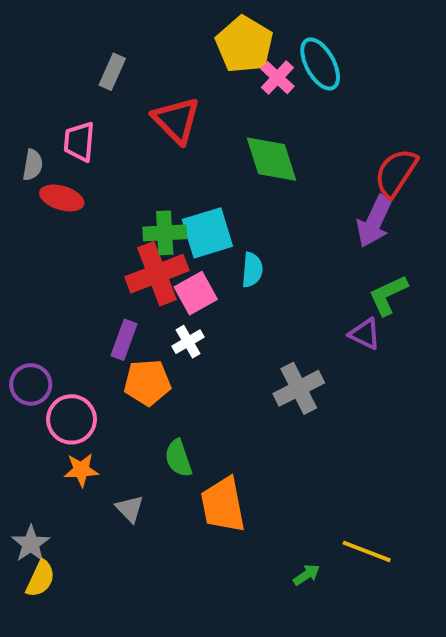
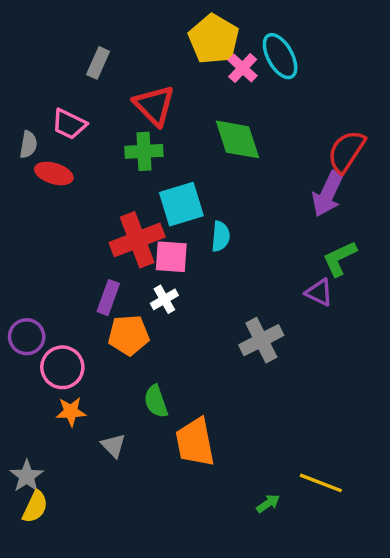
pink trapezoid: (79, 142) -> (69, 124), turned -69
green cross: (165, 233) -> (144, 151), moved
pink square: (196, 293) -> (171, 257), turned 33

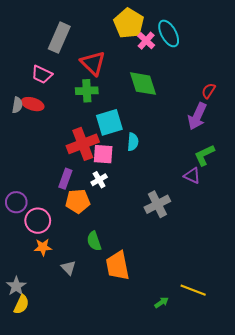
gray rectangle: (98, 63) -> (59, 38), size x1.6
gray semicircle: (28, 145) -> (17, 105), moved
red semicircle: (346, 151) -> (209, 91), size x0.6

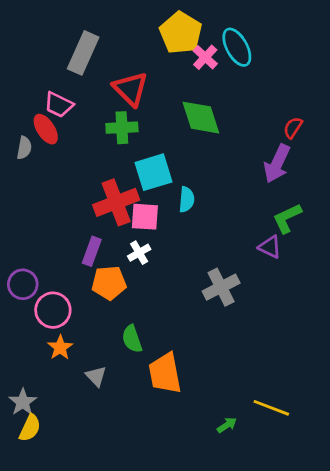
red ellipse: (33, 104) -> (46, 129), moved, turned 40
orange star: (43, 247) -> (60, 347), turned -30

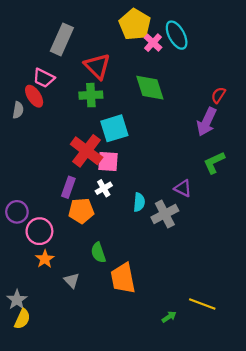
cyan semicircle: (187, 199) -> (139, 202), moved
red cross: (116, 202) -> (87, 151), turned -32
purple triangle: (270, 247) -> (183, 188), moved

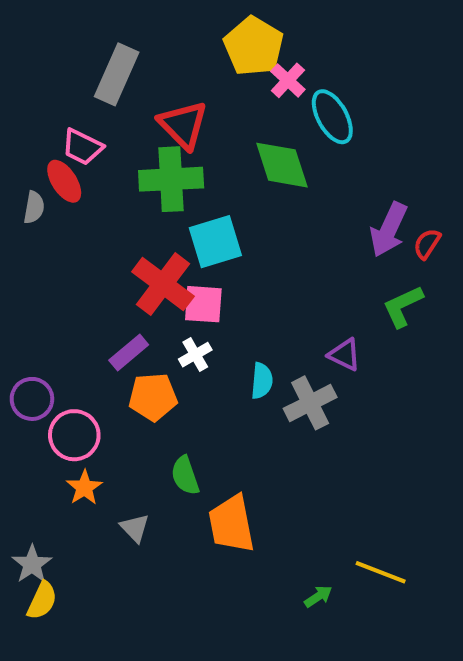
cyan ellipse: (177, 35) -> (332, 117), moved
green cross: (91, 95) -> (171, 179), size x1.4
red semicircle: (218, 95) -> (427, 244), moved
purple rectangle: (68, 187) -> (129, 353), turned 30

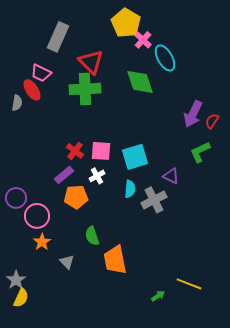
cyan square: (215, 242) -> (135, 157), moved
red cross: (163, 284) -> (75, 151), moved, size x0.6

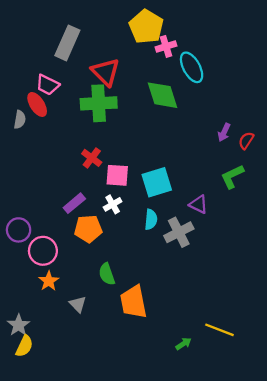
pink cross: (143, 40) -> (166, 46), turned 30
purple arrow: (193, 114) -> (224, 132), size x0.6
red cross: (75, 151) -> (92, 158), moved

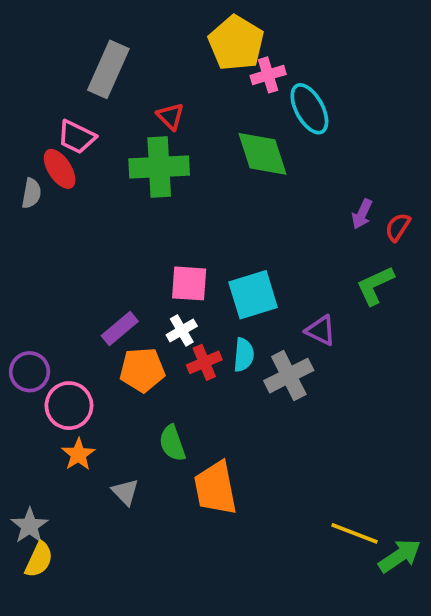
red triangle: (106, 72) -> (170, 116), size x0.6
red cross: (92, 158) -> (204, 362), moved, turned 30
green arrow: (183, 344) -> (400, 556), moved, size x1.6

